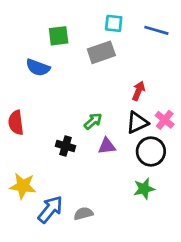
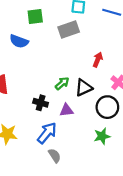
black triangle: (137, 123) -> (84, 88), moved
purple triangle: (107, 146) -> (66, 110), moved
blue arrow: (50, 209) -> (47, 133), moved
gray semicircle: (83, 213) -> (55, 156), turned 72

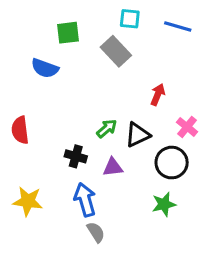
gray rectangle: (69, 29) -> (116, 51), turned 66
blue arrow: (47, 133) -> (85, 200), turned -55

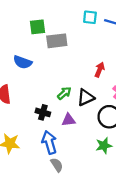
cyan square: (130, 19) -> (90, 17), moved
gray rectangle: (116, 51) -> (57, 41), moved, turned -54
blue semicircle: (45, 68) -> (23, 62), moved

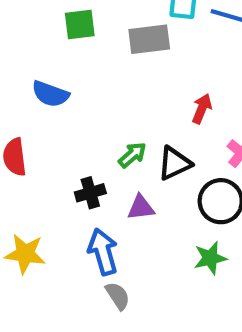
gray rectangle: (57, 41) -> (149, 39), moved
black cross: (43, 112) -> (90, 193), turned -32

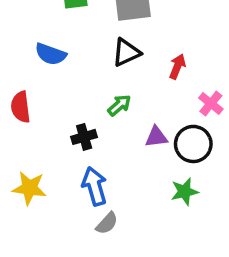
black triangle: (174, 163) -> (126, 52), moved
purple triangle: (141, 207) -> (156, 137), moved
gray semicircle: (118, 296) -> (107, 223), turned 75

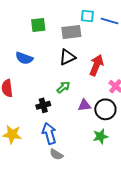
red arrow: (177, 66) -> (96, 65), size x1.5
gray semicircle: (107, 223) -> (56, 154), turned 80

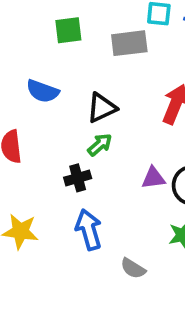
black triangle: (67, 57) -> (102, 108), moved
green arrow: (63, 87) -> (100, 145), moved
gray semicircle: (56, 154) -> (133, 268), moved

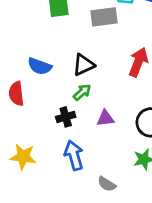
blue semicircle: (43, 91) -> (40, 66), moved
purple triangle: (153, 178) -> (105, 118), moved

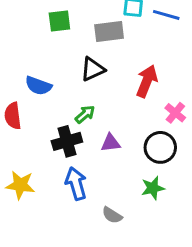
black triangle: (83, 65) -> (93, 69), moved
black cross: (66, 117) -> (67, 141), size x1.4

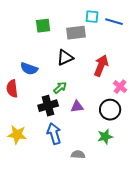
gray semicircle: (112, 215) -> (78, 155), turned 152

